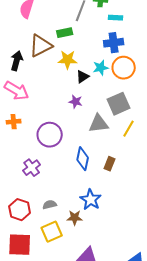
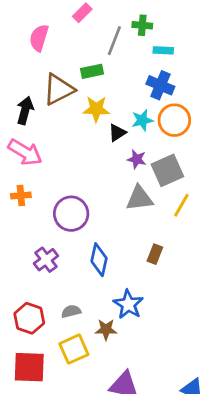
blue cross: (114, 43) -> (160, 85), turned 30
purple star: (76, 102) -> (137, 159), moved
blue diamond: (83, 159) -> (99, 260), moved

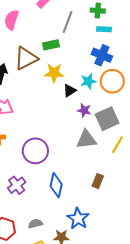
green cross: (142, 25) -> (98, 11), moved

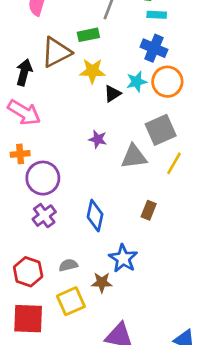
purple star: (84, 110) -> (98, 139), moved
purple circle: (35, 151) -> (43, 178), moved

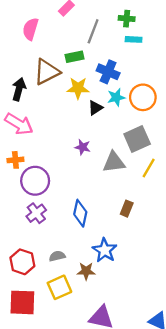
blue cross: (154, 48) -> (108, 72), moved

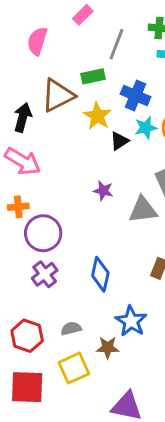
yellow star: (78, 88) -> (97, 116), turned 30

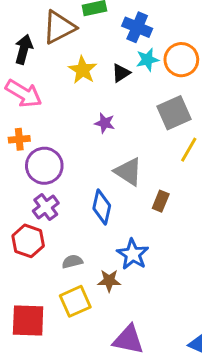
yellow star: (97, 116) -> (83, 70), moved
gray triangle: (143, 210) -> (128, 172), moved, turned 40
red hexagon: (27, 336) -> (28, 241), moved

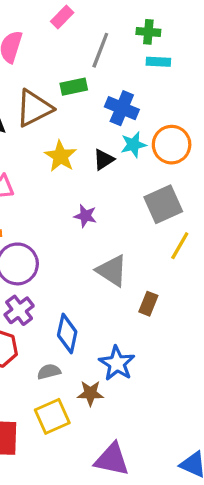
blue diamond: (102, 207) -> (67, 334), moved

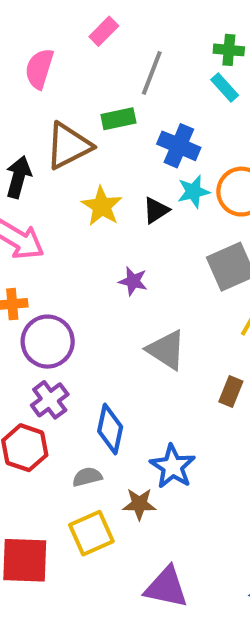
green cross: (148, 32) -> (229, 50), moved
cyan rectangle: (158, 62) -> (225, 87), turned 45
brown rectangle: (148, 304) -> (231, 392), moved

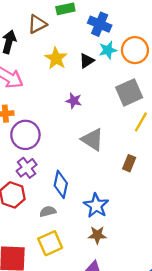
brown triangle: (68, 146) -> (37, 24), size x0.7
brown star: (139, 504) -> (97, 235), moved

